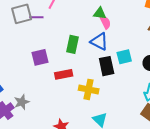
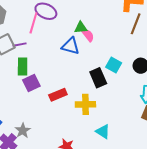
blue triangle: (99, 42) -> (71, 46), moved
green rectangle: (73, 44) -> (23, 66), moved
cyan square: (124, 57) -> (114, 65), turned -35

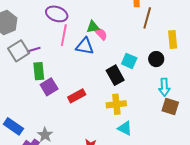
pink line: (33, 23) -> (64, 35), moved
yellow cross: (85, 104) -> (116, 104), moved

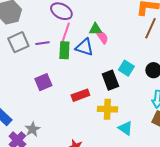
purple line: (34, 50) -> (42, 43), moved
green rectangle: (39, 71) -> (64, 50), moved
red rectangle: (77, 96) -> (80, 95), moved
cyan triangle: (125, 128) -> (125, 128), moved

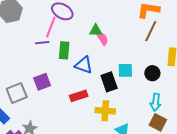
pink line: (65, 33) -> (51, 27), moved
gray square: (18, 42) -> (17, 93), moved
blue triangle: (84, 47) -> (84, 65), moved
cyan square: (126, 68) -> (125, 70), turned -35

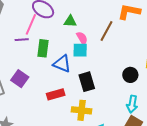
green triangle: (96, 30) -> (70, 21), moved
brown line: (151, 31) -> (107, 31), moved
cyan square: (125, 70) -> (80, 50), moved
purple square: (42, 82) -> (20, 79), turned -36

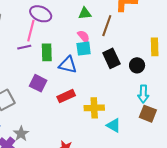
green triangle: (70, 21) -> (85, 13), moved
purple square: (20, 79) -> (38, 83), moved
black rectangle: (87, 82) -> (111, 58), moved

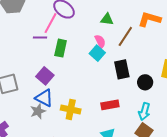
cyan square: (84, 49) -> (97, 53), turned 35
blue triangle: (68, 65) -> (44, 98), moved
red rectangle: (66, 96) -> (110, 105), moved
yellow cross: (94, 108) -> (71, 110), moved
gray star: (21, 134) -> (38, 111), moved

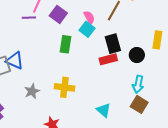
green rectangle: (61, 48) -> (66, 44), moved
purple square: (45, 76) -> (58, 14), moved
blue triangle: (44, 98) -> (15, 61), moved
red rectangle: (110, 105) -> (108, 59), moved

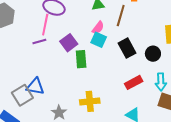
purple square: (58, 14) -> (69, 43), moved, turned 30
pink semicircle: (89, 17) -> (98, 28), turned 80
red rectangle: (108, 59) -> (134, 82), moved

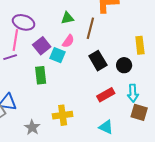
cyan square: (99, 40) -> (57, 55), moved
purple square: (69, 43) -> (42, 46), moved
green rectangle: (81, 59) -> (41, 75), moved

